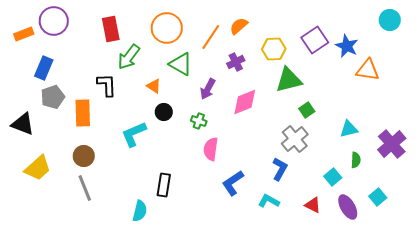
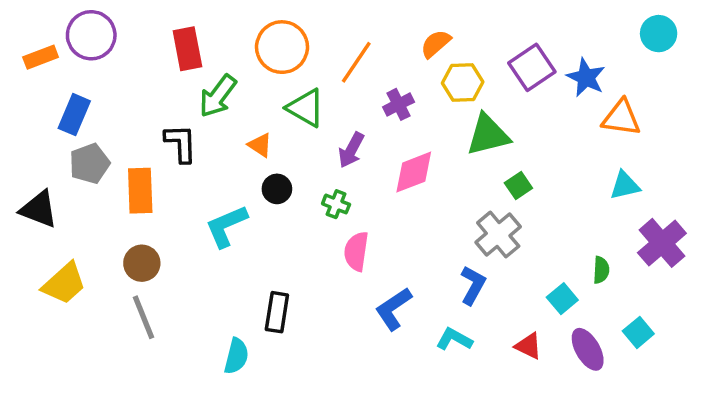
orange semicircle: (239, 26) -> (436, 44), moved
cyan triangle: (349, 129) -> (625, 186), moved

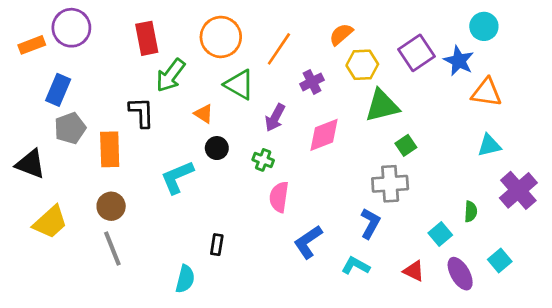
cyan circle: (659, 34) -> (484, 26), moved
gray cross: (498, 234) -> (390, 184), turned 36
black rectangle: (277, 312) -> (217, 245), size x0.7

